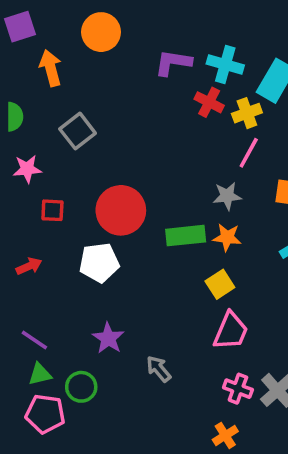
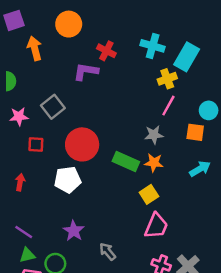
purple L-shape: (173, 63) -> (86, 71), moved
red cross: (209, 102) -> (106, 51), moved
gray square: (78, 131) -> (53, 107), moved
green rectangle: (186, 236) -> (126, 161), turned 30
red arrow: (29, 266) -> (20, 182), turned -56

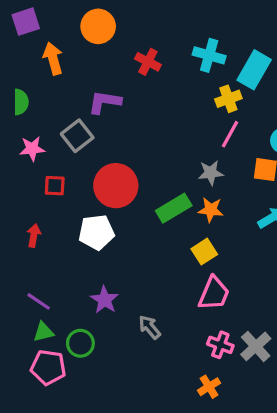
purple L-shape: (86, 71) -> (105, 102), moved
green rectangle: (126, 161) -> (174, 208), turned -55

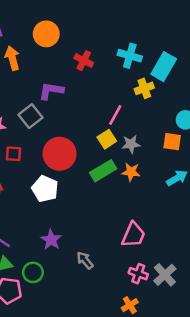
pink line: (230, 134) -> (115, 115), moved
white pentagon: (96, 232) -> (45, 189), turned 30
yellow square: (204, 252) -> (107, 139), moved

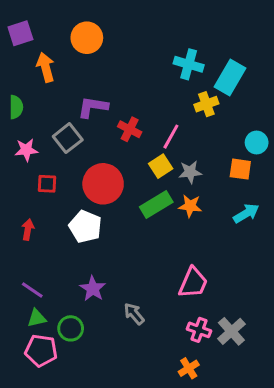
red cross: (84, 61) -> (130, 129), moved

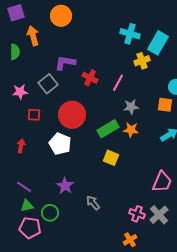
green semicircle: (16, 107) -> (15, 52), moved
yellow square: (161, 166) -> (111, 158), moved, turned -35
pink trapezoid: (193, 283) -> (162, 182), moved

